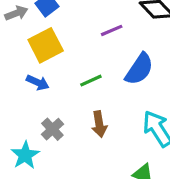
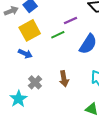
green line: (91, 81) -> (58, 35), moved

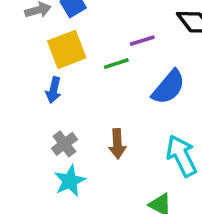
blue arrow: (25, 54) -> (54, 90), turned 72
cyan star: (18, 99) -> (70, 181), moved

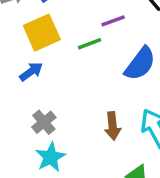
blue arrow: (54, 90) -> (31, 72), turned -135
brown arrow: (117, 144) -> (113, 126), moved

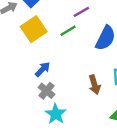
blue arrow: (31, 72) -> (43, 69), moved

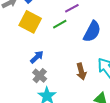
yellow square: (34, 29) -> (30, 22), turned -30

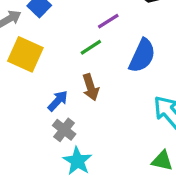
yellow square: (30, 22) -> (25, 54), moved
brown arrow: (81, 71) -> (91, 87), moved

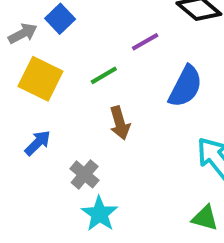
green line: (91, 47) -> (104, 75), moved
blue arrow: (58, 101) -> (38, 143), moved

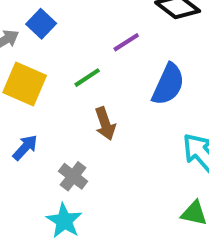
cyan star: (100, 214) -> (64, 221), moved

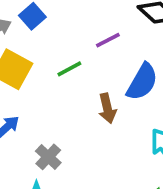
brown arrow: (105, 124) -> (107, 108), moved

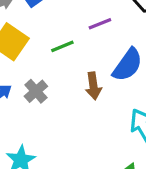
gray cross: (48, 157) -> (36, 91), moved

